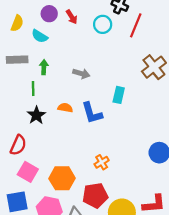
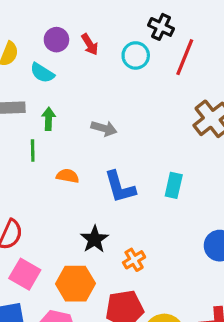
cyan rectangle: (119, 95) -> (174, 185), moved
orange semicircle: (65, 108) -> (68, 176), moved
black star: (36, 115) -> (94, 239), moved

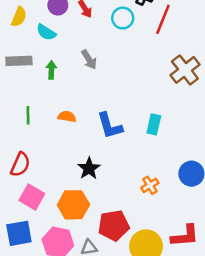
gray arrow: (104, 128) -> (89, 60), moved, turned 42
green line: (33, 151) -> (28, 115), moved
orange cross: (134, 260) -> (150, 185), moved

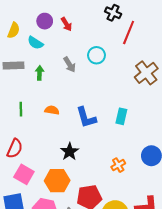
cyan circle: (123, 18) -> (96, 55), moved

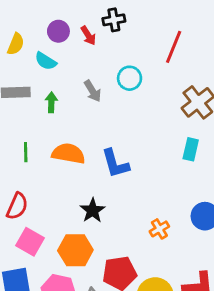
black cross: (113, 13) -> (114, 20), moved, turned -35
orange semicircle: (52, 110) -> (68, 154), size x1.6
cyan rectangle: (121, 116) -> (191, 149), moved

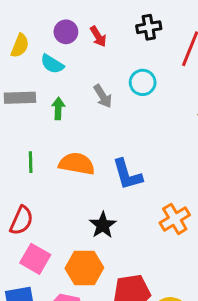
black cross: (114, 20) -> (149, 27), moved
orange cross: (159, 229) -> (175, 219), moved, size x1.4

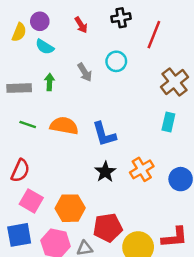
purple circle: (66, 32) -> (40, 21), moved
gray rectangle: (20, 98) -> (19, 88), moved
green line: (31, 162) -> (28, 124), turned -70
black star: (103, 225) -> (105, 172), moved

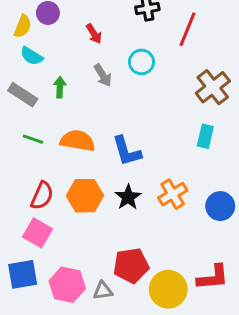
red arrow: (81, 25) -> (94, 34), moved
cyan semicircle: (45, 47) -> (32, 56), moved
gray rectangle: (19, 88) -> (23, 95), turned 35
red semicircle: (20, 171) -> (42, 196), moved
orange hexagon: (70, 208) -> (85, 196), moved

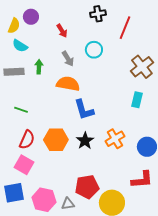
gray rectangle: (23, 95) -> (14, 72), turned -36
green line: (33, 139) -> (21, 110), moved
orange semicircle: (78, 141) -> (68, 84), moved
red L-shape: (213, 277) -> (142, 180), moved

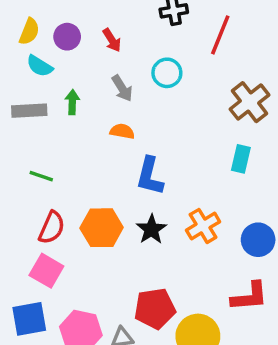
purple circle: (31, 17) -> (67, 37), moved
orange semicircle: (68, 84) -> (122, 131), size x0.6
blue L-shape: (84, 110) -> (150, 176), turned 30

